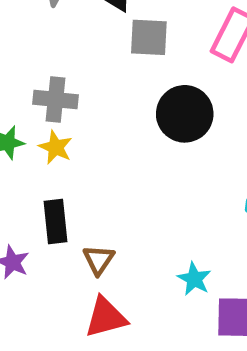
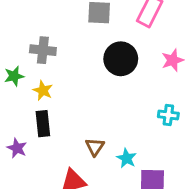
yellow star: (56, 147) -> (43, 90), moved
brown triangle: (99, 260) -> (95, 147), moved

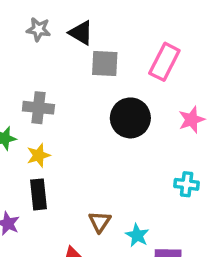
yellow star: (43, 90) -> (38, 155), turned 30

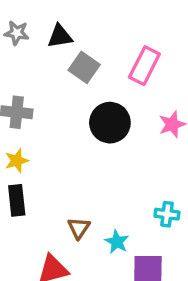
black triangle: (81, 33) -> (60, 36), turned -40
gray square: (105, 63) -> (84, 67), turned 32
cyan cross: (187, 184) -> (167, 214), moved

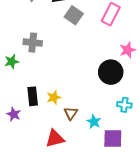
black circle: (110, 123) -> (111, 72), moved
yellow star: (17, 161) -> (54, 97), moved

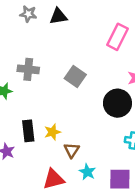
gray square: (74, 15) -> (75, 77), moved
cyan star: (94, 122) -> (87, 172), moved

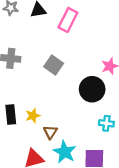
pink rectangle: (117, 37) -> (68, 20), moved
cyan star: (87, 172) -> (65, 152), size x1.5

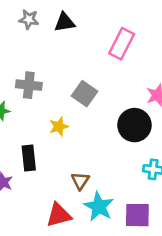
pink rectangle: (68, 20) -> (122, 44), moved
yellow star: (33, 116) -> (59, 127), moved

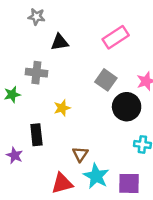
black triangle: (65, 22) -> (60, 42), moved
pink rectangle: (122, 44) -> (116, 37), turned 30
gray square: (84, 94) -> (106, 80), moved

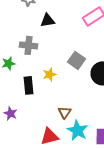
gray square: (106, 80) -> (76, 60), moved
black rectangle: (36, 135) -> (28, 85), moved

